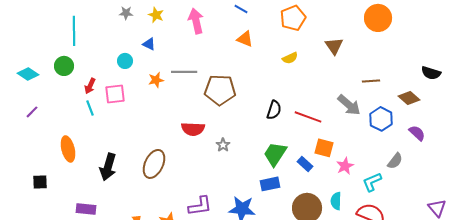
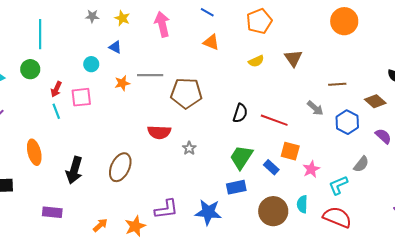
brown triangle: (334, 46) -> (293, 58), moved
gray arrow: (349, 105) -> (315, 108), size x0.7

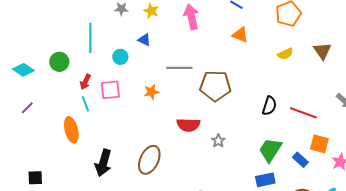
cyan line: (40, 34) -> (90, 38), moved
orange star: (122, 83) -> (151, 92), moved
orange ellipse: (34, 152) -> (71, 130), moved

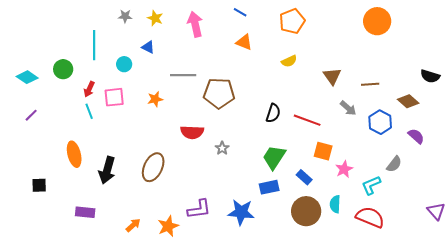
brown triangle: (322, 51) -> (332, 76), moved
orange ellipse: (71, 130) -> (74, 154), moved
blue rectangle: (300, 160) -> (304, 177), moved

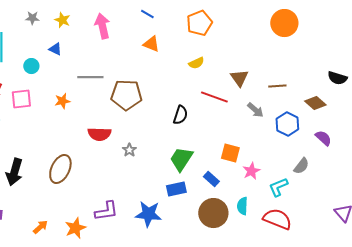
red line: (307, 120) -> (214, 97), moved

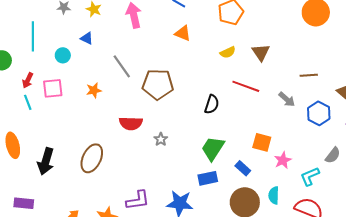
gray line: (90, 77) -> (122, 66), turned 55
brown triangle: (239, 78) -> (261, 52), moved

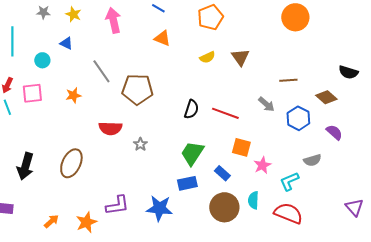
red line: (246, 86) -> (225, 113), moved
gray semicircle: (333, 155) -> (312, 160), turned 36

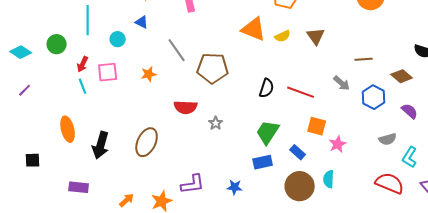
orange triangle: (162, 38) -> (254, 29), moved, size x1.5
cyan L-shape: (289, 181) -> (410, 157), moved, turned -35
blue star: (159, 208) -> (235, 187), size x0.6
red semicircle: (288, 213) -> (390, 183), moved

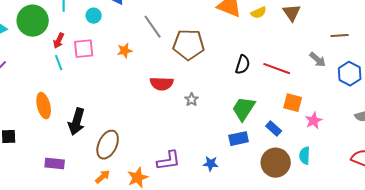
green circle: (57, 44) -> (33, 21), size x1.6
brown ellipse: (147, 142) -> (108, 145), moved

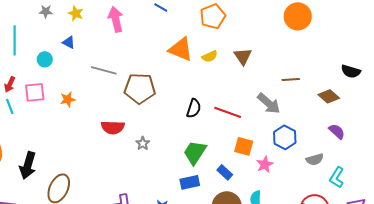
gray line: (153, 27) -> (104, 70), turned -40
orange star: (125, 51) -> (68, 99), moved
gray arrow: (318, 60) -> (269, 103), size x1.4
blue hexagon: (350, 74) -> (285, 137), moved

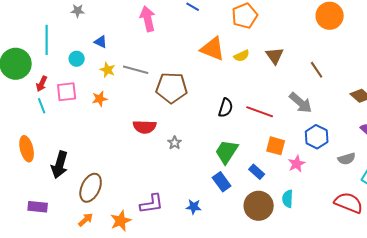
yellow star: (76, 13) -> (108, 70), moved
brown line: (291, 79) -> (317, 70), moved, turned 60
blue rectangle: (190, 182) -> (222, 182), turned 66

